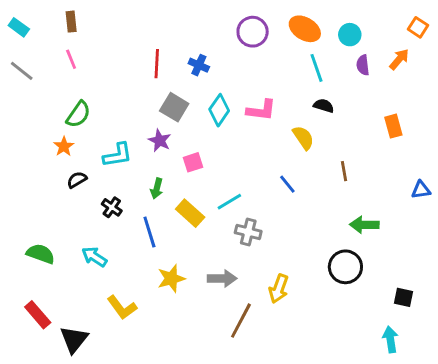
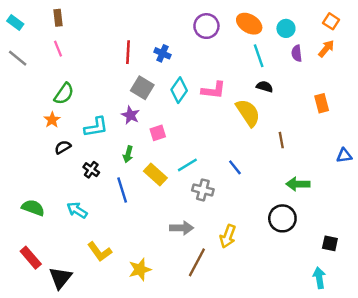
orange square: (418, 27) -> (331, 21), moved
yellow semicircle: (303, 138) -> (248, 113), size x1.4
blue line: (287, 184) -> (235, 167), moved
yellow star: (171, 278) -> (140, 269), moved

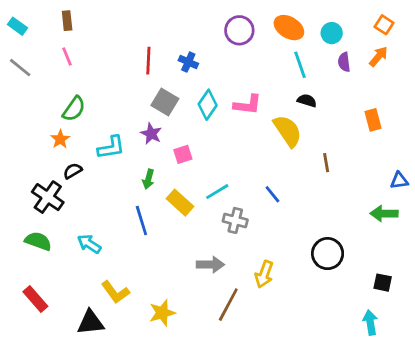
black cross: (91, 170) -> (48, 197), moved, size x1.6
green arrow: (298, 184) -> (384, 214), moved
black triangle: (60, 278) -> (90, 322), moved, turned 45

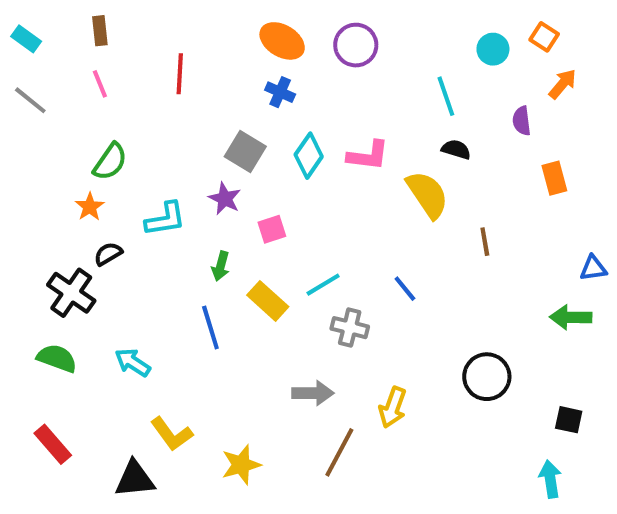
orange square: (384, 25) -> (544, 37), moved
orange ellipse: (289, 28) -> (282, 41), moved
red line: (148, 61) -> (180, 74), moved
purple semicircle: (344, 62) -> (522, 121), moved

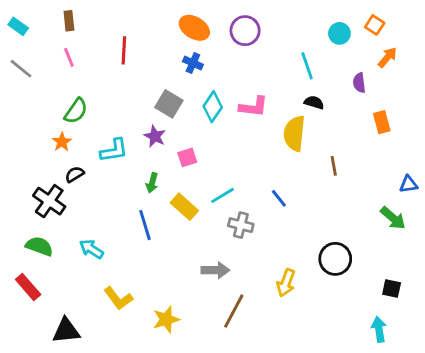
yellow semicircle: (427, 194) -> (294, 133), turned -140
green arrow: (571, 317) -> (393, 218), turned -140
yellow arrow: (393, 407) -> (286, 283), moved
red rectangle: (53, 444) -> (28, 287), moved
black triangle: (135, 479) -> (66, 331), moved

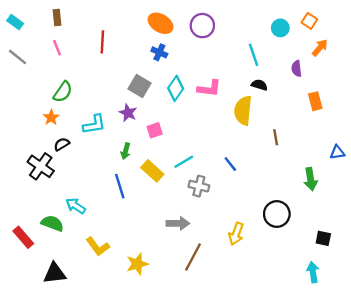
green arrow: (393, 218) -> (311, 179), moved, turned 40
green semicircle: (39, 246) -> (52, 223), moved

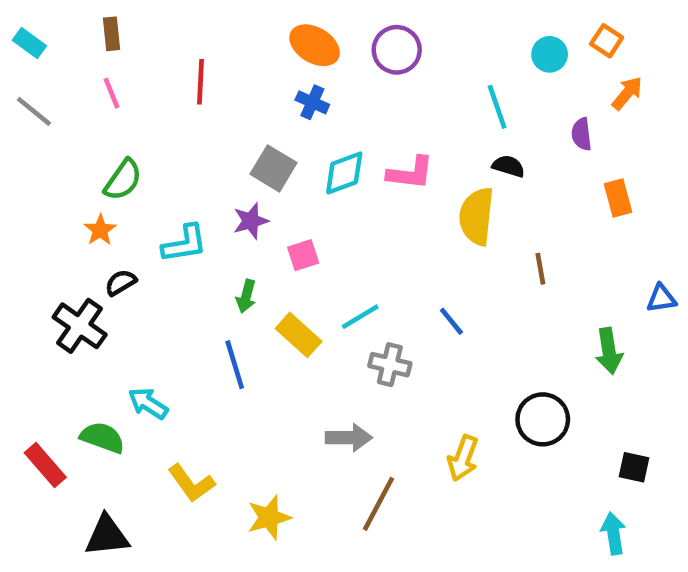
cyan diamond: (176, 88) -> (344, 173), turned 35
purple star: (128, 113) -> (251, 221), turned 30

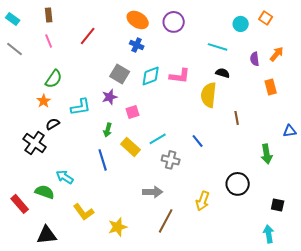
red line: (200, 82) -> (88, 36), turned 36
orange arrow: (627, 93) -> (277, 54), moved
cyan line: (497, 107) -> (218, 47), turned -54

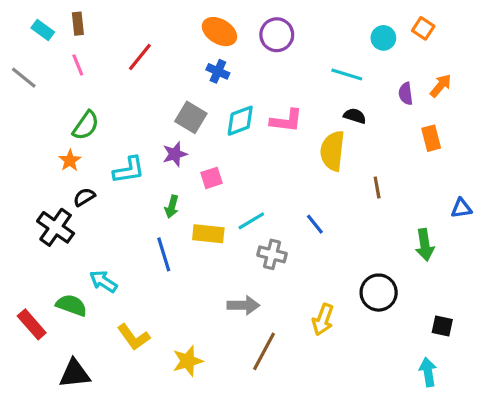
cyan rectangle: (13, 19) -> (43, 30), moved
yellow rectangle: (131, 147) -> (208, 234), turned -36

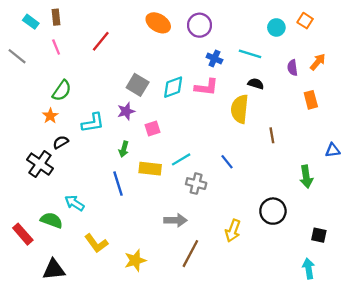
blue cross: (218, 71) -> (214, 58), moved

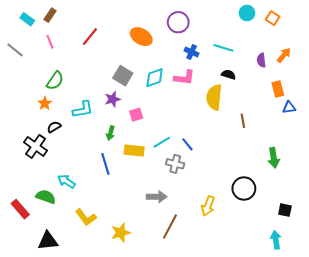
brown rectangle: (56, 17) -> (50, 15), turned 40
orange ellipse: (158, 23) -> (141, 37), moved
cyan circle: (276, 27) -> (247, 13), moved
blue triangle: (333, 150) -> (289, 107), moved
blue line: (227, 162) -> (187, 144), moved

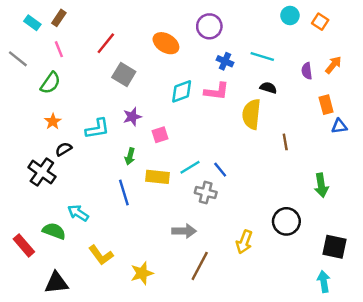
gray square: (123, 76) -> (124, 74), moved
green semicircle: (55, 81) -> (50, 83), moved
black square: (285, 210) -> (335, 247), size x1.5

